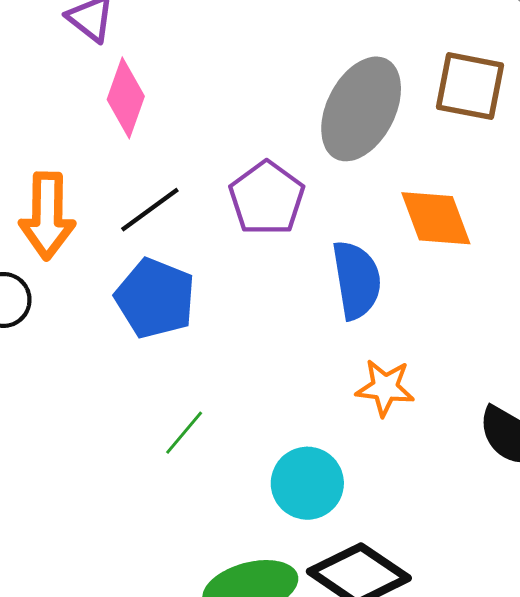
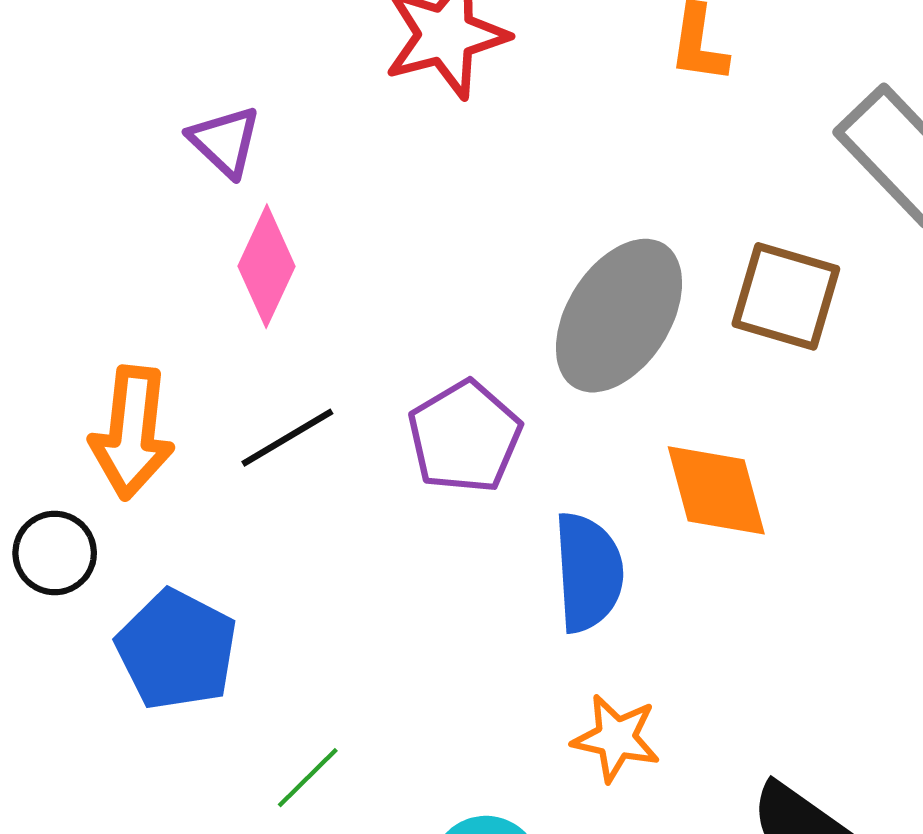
blue pentagon: (155, 298) -> (177, 650), moved

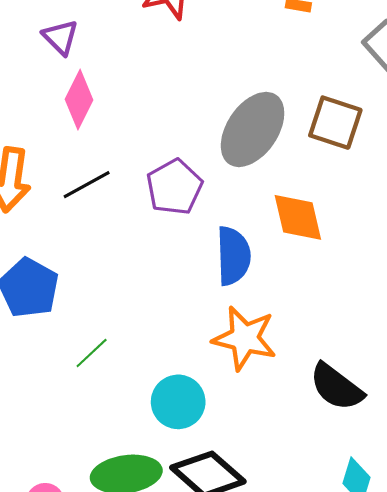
orange star: (616, 738) -> (245, 338), size x1.5

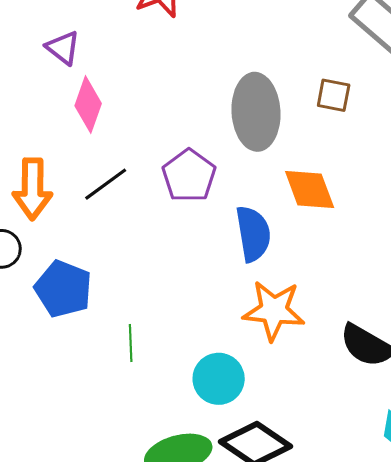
brown square: (335, 123) -> (334, 95), size x0.7
gray ellipse: (253, 129) -> (256, 112), turned -30
green line: (92, 353) -> (131, 343), turned -42

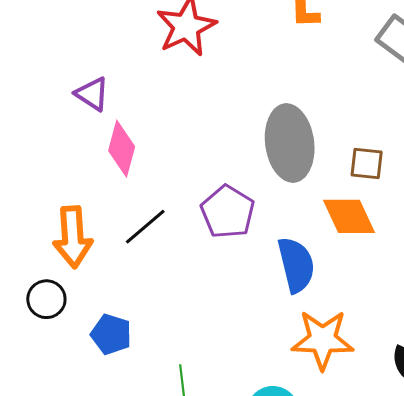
brown square: (334, 95) -> (367, 164), moved
blue pentagon: (63, 289) -> (111, 334), size x0.7

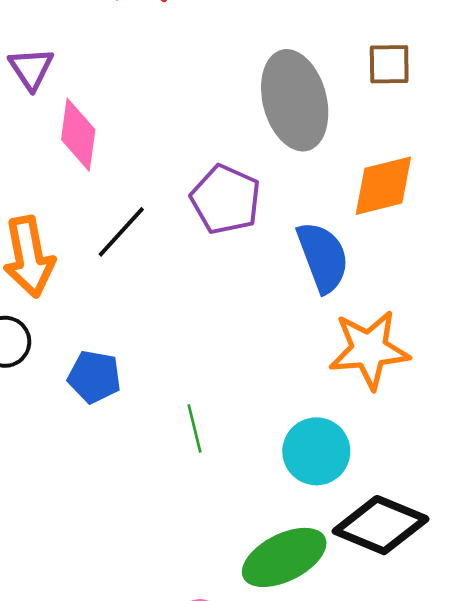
purple triangle: (92, 94) -> (31, 69), turned 30
brown square: (367, 164) -> (389, 64), moved
orange diamond: (349, 216) -> (383, 186), turned -72

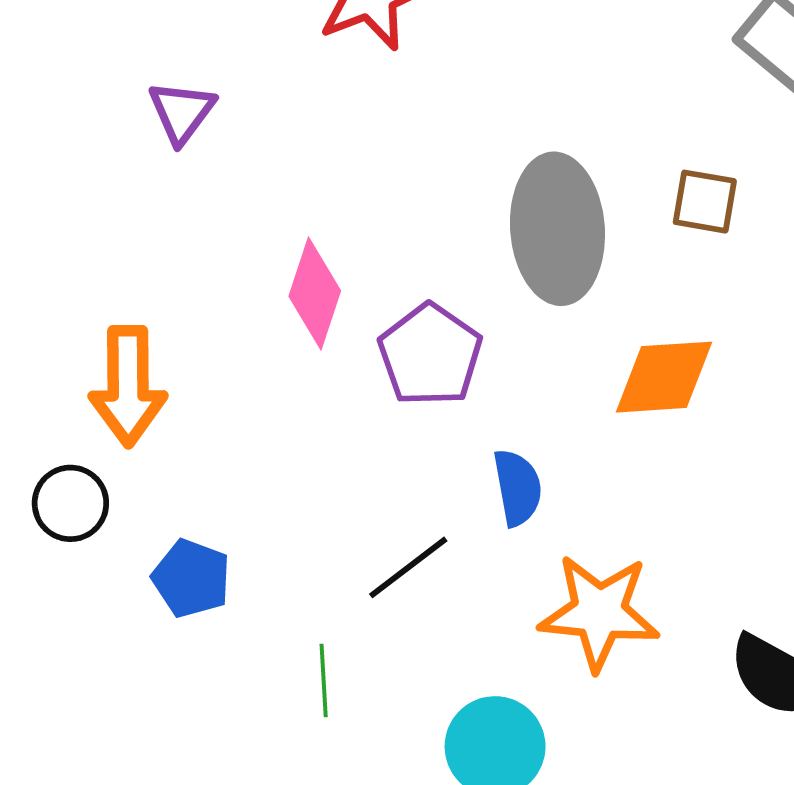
pink diamond: (78, 135) -> (315, 294), moved
black line: (121, 232) -> (408, 567), moved
blue semicircle: (323, 257) -> (518, 488), moved, size x0.7

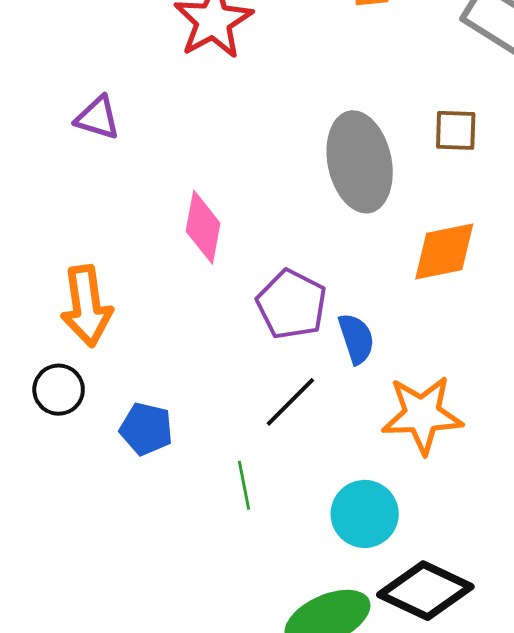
purple triangle: (182, 112) -> (98, 118), turned -42
purple pentagon: (430, 355) -> (292, 304), moved

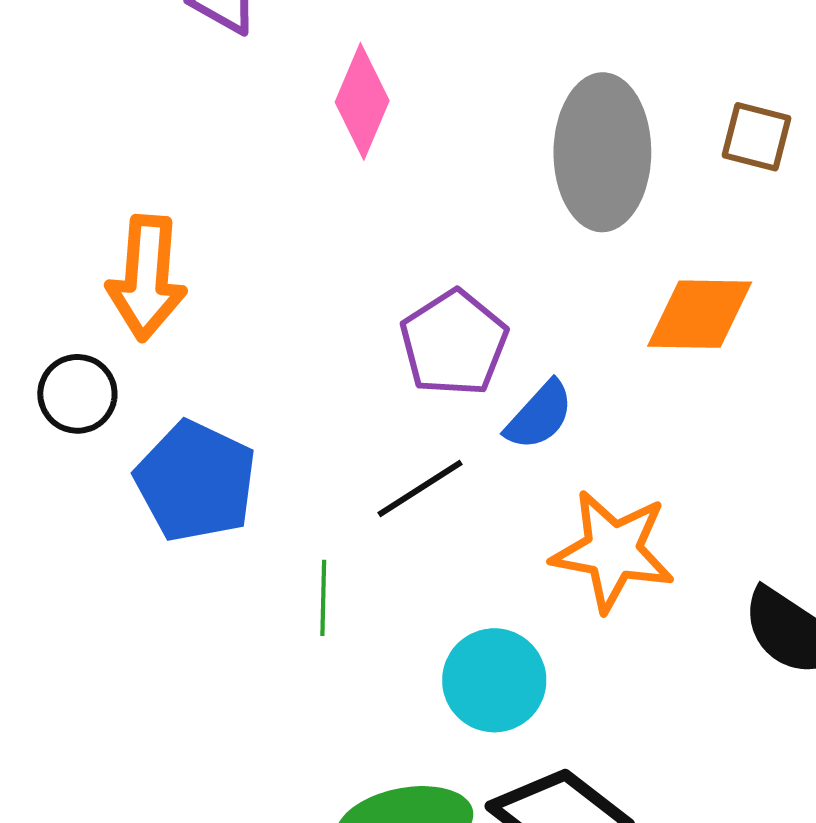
pink diamond: (203, 227) -> (362, 101), moved
blue semicircle: (356, 339) -> (539, 415), turned 48
blue pentagon: (146, 429) -> (196, 481), size x1.5

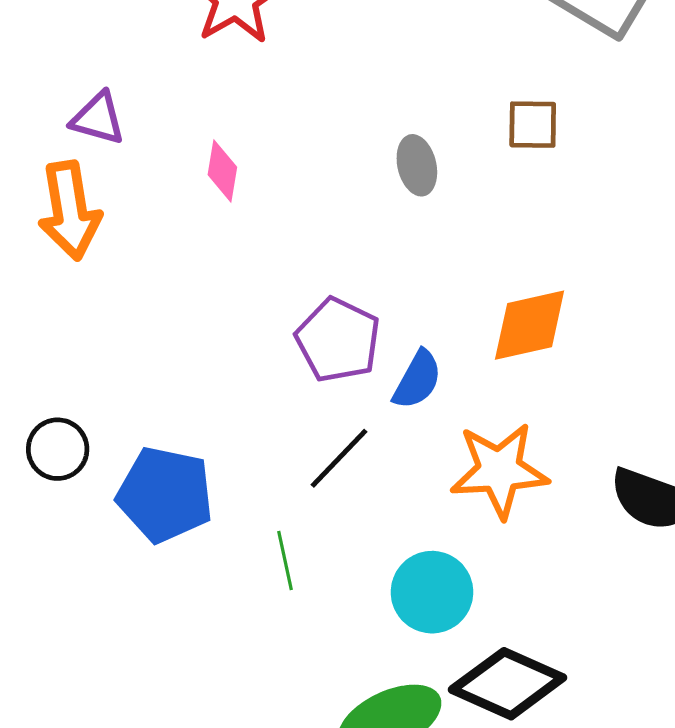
pink diamond: (362, 101) -> (222, 171), size x0.7
gray ellipse: (602, 152) -> (417, 165), size x0.5
orange arrow: (147, 278) -> (70, 211), moved
orange diamond: (700, 314) -> (530, 325), moved

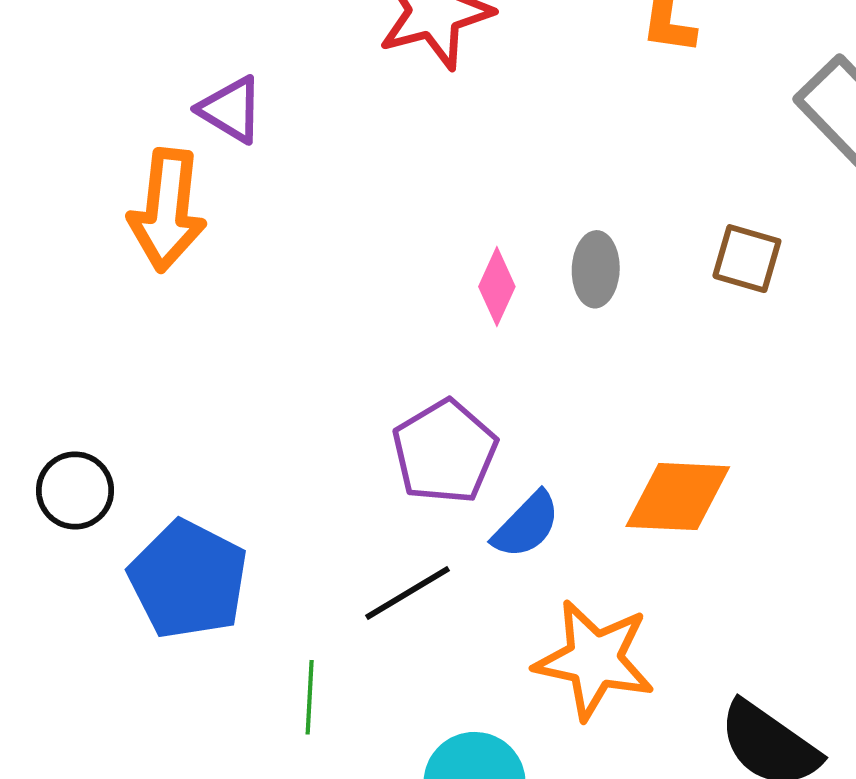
pink diamond: (222, 171) -> (497, 287), moved

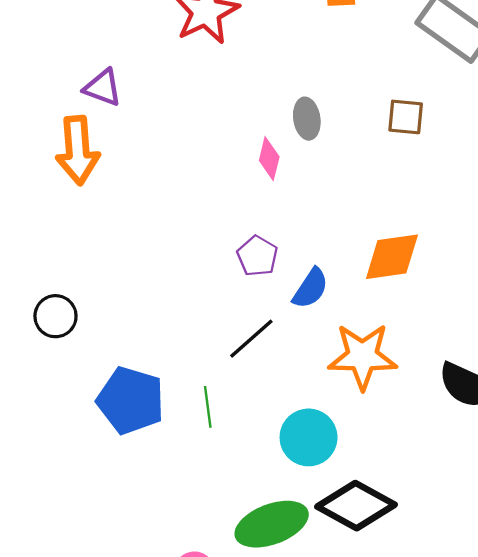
gray ellipse: (596, 269) -> (307, 119), moved
purple pentagon: (445, 452) -> (257, 256), size x0.7
blue pentagon: (188, 580) -> (131, 400), moved

